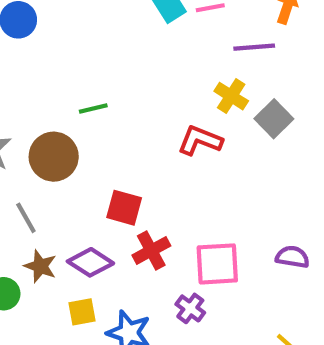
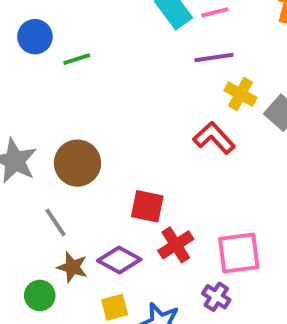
purple line: (254, 47) -> (214, 57), moved
green line: (93, 108) -> (77, 59), moved
red L-shape: (200, 140) -> (214, 138), turned 30

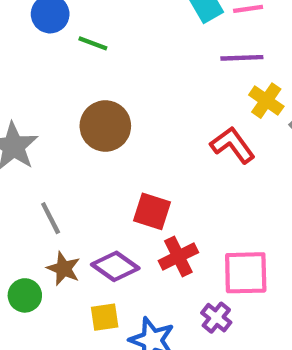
green line: (77, 59) -> (93, 43), turned 32
brown circle: (77, 163) -> (105, 126), moved

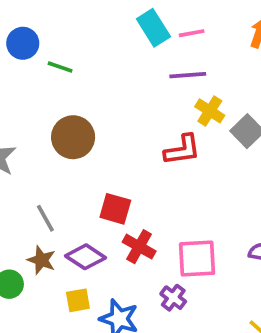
red L-shape: (233, 145) -> (182, 150), turned 120
gray line: (51, 218) -> (45, 218), moved
red cross: (178, 257) -> (139, 247), turned -32

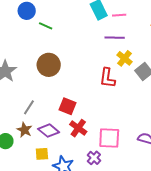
red L-shape: (182, 150) -> (107, 78), turned 100
gray line: (45, 218) -> (29, 107), turned 56

